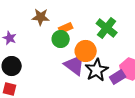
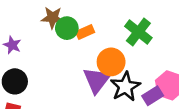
green circle: (61, 39) -> (67, 28), moved
purple triangle: (75, 65) -> (97, 80), turned 30

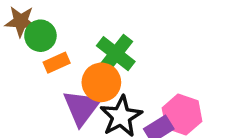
orange rectangle: (85, 32) -> (57, 63), moved
green cross: (138, 32) -> (116, 54), moved

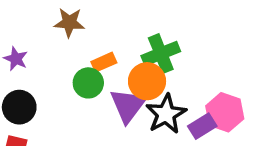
green circle: (40, 36) -> (88, 83), moved
green cross: (116, 54) -> (161, 54), turned 30

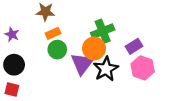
orange rectangle: (104, 62) -> (53, 33), moved
purple rectangle: (202, 126) -> (134, 46), moved

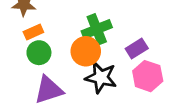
purple triangle: (82, 64) -> (49, 90), moved, turned 35
black star: (106, 69) -> (101, 77), turned -30

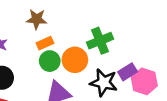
purple rectangle: (137, 49) -> (128, 72), moved
orange circle: (86, 51) -> (75, 60), moved

